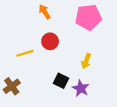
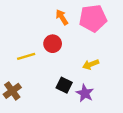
orange arrow: (45, 12) -> (62, 17), moved
yellow arrow: (86, 61) -> (91, 64), turned 48

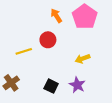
pink pentagon: (93, 18) -> (85, 17), turned -30
black square: (64, 85) -> (51, 86), moved

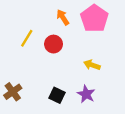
yellow line: (24, 51) -> (27, 38), moved, turned -42
yellow arrow: (83, 59) -> (92, 65), turned 40

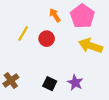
yellow arrow: (92, 65) -> (91, 46), moved, size x1.6

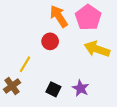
orange arrow: (55, 15) -> (59, 16), size x1.5
yellow line: (23, 34) -> (25, 64), moved

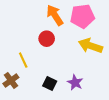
pink pentagon: (88, 17) -> (82, 16), turned 30
yellow line: (25, 64) -> (23, 60), turned -56

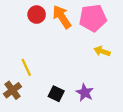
red circle: (47, 39) -> (37, 15), moved
yellow arrow: (90, 46) -> (102, 51), size x0.6

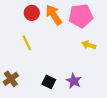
yellow line: (26, 67) -> (27, 43), moved

